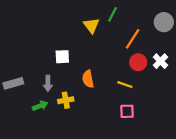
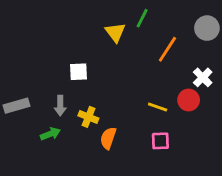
red circle: (138, 62) -> (189, 100), moved
orange semicircle: (88, 79) -> (108, 138), moved, turned 30
yellow cross: (66, 100) -> (88, 117), moved, turned 32

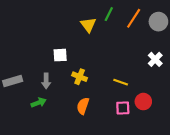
orange line: (167, 49) -> (134, 18), moved
red circle: (189, 100) -> (143, 102), moved
yellow cross: (88, 117) -> (80, 77), moved

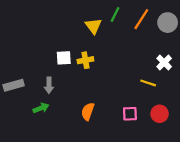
yellow cross: (80, 77) -> (85, 60), moved, turned -32
yellow line: (121, 82) -> (148, 83), moved
red circle: (143, 102) -> (160, 114), moved

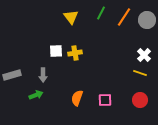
yellow triangle: (93, 26) -> (71, 17), moved
yellow line: (148, 83) -> (140, 73), moved
pink square: (130, 114) -> (105, 100), moved

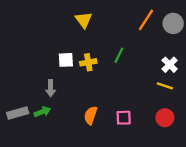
green line: (101, 13) -> (119, 55), moved
gray rectangle: (12, 75) -> (18, 113), moved

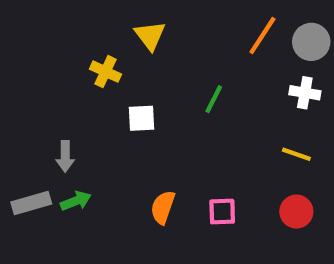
white square: (66, 60) -> (142, 118), moved
yellow cross: (88, 62) -> (105, 72), moved, turned 35
white cross: (170, 65) -> (305, 93), moved, turned -35
gray arrow: (51, 88) -> (65, 156), moved

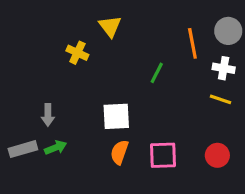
orange line: (262, 36) -> (192, 43), moved, turned -44
white square: (142, 118) -> (116, 116), moved, size x1.4
yellow line: (296, 154) -> (220, 99), moved
pink square: (222, 212) -> (163, 155), size x1.4

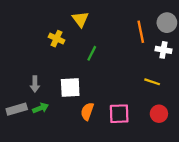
green line: (157, 73) -> (92, 53), moved
yellow line: (220, 99) -> (152, 82), moved
white square: (116, 116) -> (70, 88), moved

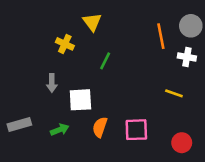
gray arrow: (35, 84) -> (52, 83), moved
green arrow: (41, 108) -> (60, 130), moved
red circle: (159, 114) -> (182, 143), moved

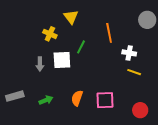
orange line: (161, 36) -> (109, 33), moved
white cross: (187, 57) -> (129, 53), moved
white square: (80, 100) -> (62, 60), moved

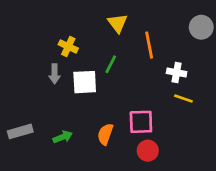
yellow triangle: (71, 17) -> (118, 23), moved
gray arrow: (40, 64) -> (55, 74), moved
pink square: (105, 100) -> (141, 122), moved
red circle: (140, 110) -> (148, 151), moved

